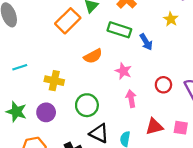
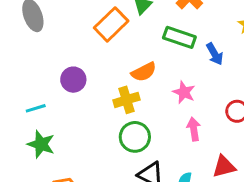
cyan line: (20, 67) -> (36, 108), moved
yellow cross: (54, 81) -> (126, 100), moved, turned -30
purple circle: (46, 112) -> (73, 80), moved

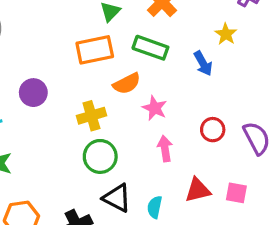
orange rectangle: (111, 24) -> (95, 50), moved, turned 32
blue arrow: (215, 54) -> (203, 63), moved
orange semicircle: (144, 72) -> (127, 84), moved

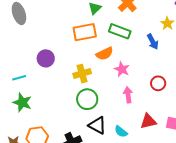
cyan semicircle: (155, 207) -> (121, 132), turned -64

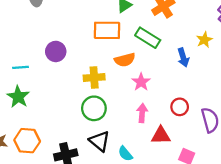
red triangle: (148, 121) -> (161, 135), moved

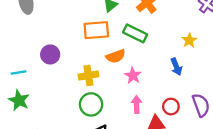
yellow star: (204, 40) -> (189, 40), moved
blue arrow: (183, 57) -> (176, 67), moved
red circle: (180, 107) -> (171, 107), moved

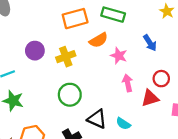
blue arrow: (176, 67) -> (150, 43), moved
yellow cross: (88, 75) -> (66, 57), moved
green circle: (91, 104) -> (70, 95), moved

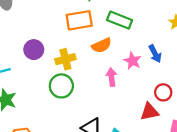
pink star: (119, 56) -> (132, 61), moved
pink arrow: (128, 83) -> (112, 77), moved
green circle: (70, 95) -> (61, 86), moved

